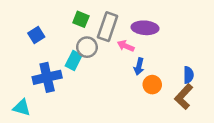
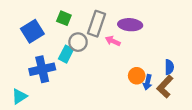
green square: (81, 19) -> (64, 18), moved
blue square: (36, 35) -> (32, 31), size x1.5
blue arrow: (139, 66) -> (148, 82), moved
cyan triangle: (22, 108) -> (19, 96), turned -49

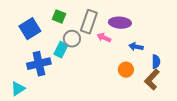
blue arrow: (148, 82) -> (136, 47), moved, turned 88

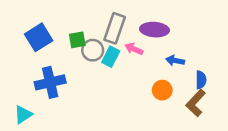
green square: (59, 17) -> (77, 40), moved, turned -32
cyan rectangle: (61, 50) -> (111, 57), moved

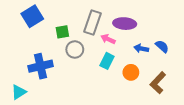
blue square: (39, 37) -> (32, 16), moved
gray circle: (93, 50) -> (75, 49), moved
cyan rectangle: (111, 57) -> (107, 61), moved
blue semicircle: (201, 80) -> (162, 46), moved, turned -48

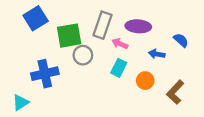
green square: (62, 32) -> (69, 36), size x1.6
blue semicircle: (162, 46) -> (181, 40), moved

